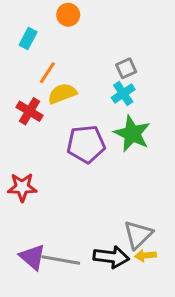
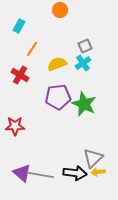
orange circle: (68, 15) -> (60, 10), moved
yellow semicircle: (62, 94) -> (57, 64), moved
green star: (132, 134) -> (84, 104), moved

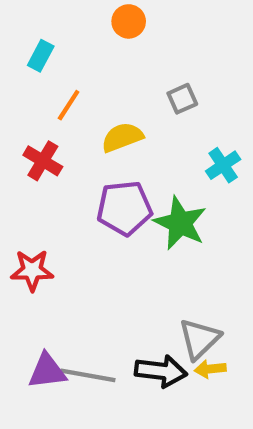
cyan cross: (83, 63) -> (223, 165), moved
purple triangle: (22, 173) -> (47, 371), turned -48

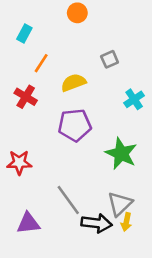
green star: (180, 223) -> (121, 154), moved
yellow arrow: (210, 369) -> (126, 222), turned -72
gray line: (88, 375) -> (68, 200), moved, turned 44

